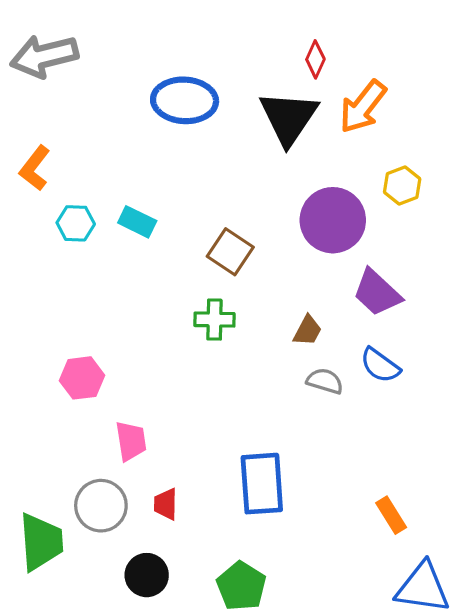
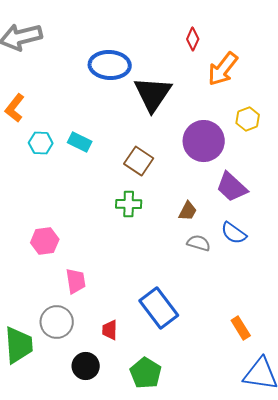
black triangle: (289, 118) -> (153, 94), moved
blue rectangle: (262, 484) -> (159, 308), turned -33
red trapezoid: (166, 504) -> (110, 330), moved

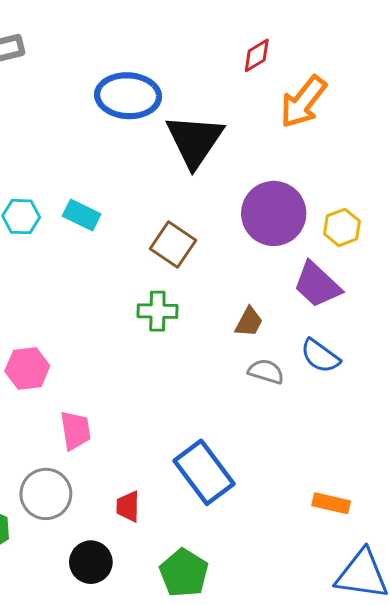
red diamond: (193, 39) -> (257, 55), turned 35
yellow hexagon: (248, 119) -> (342, 227), moved
orange rectangle: (241, 328) -> (331, 503), turned -45

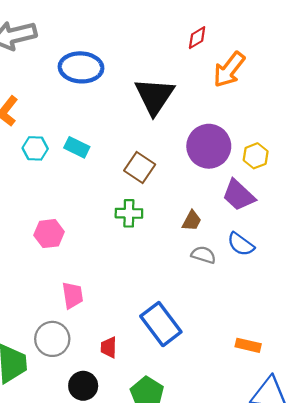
blue ellipse: (128, 96) -> (81, 67), moved
pink hexagon: (27, 368) -> (49, 234), moved

